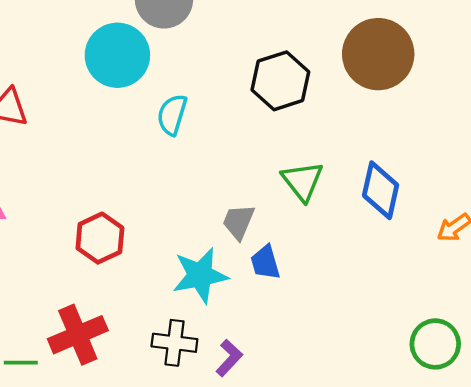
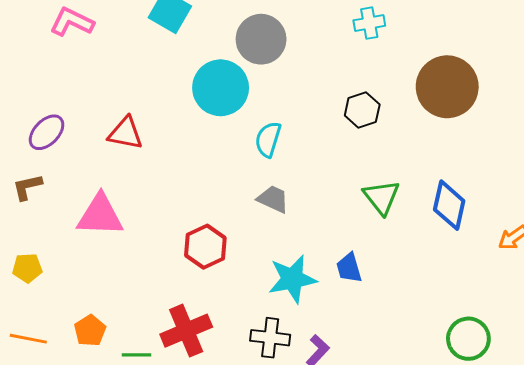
black hexagon: (280, 81) -> (362, 110), size x0.7
gray trapezoid: (238, 222) -> (273, 199), moved, turned 92
green circle: (435, 344) -> (468, 339), moved

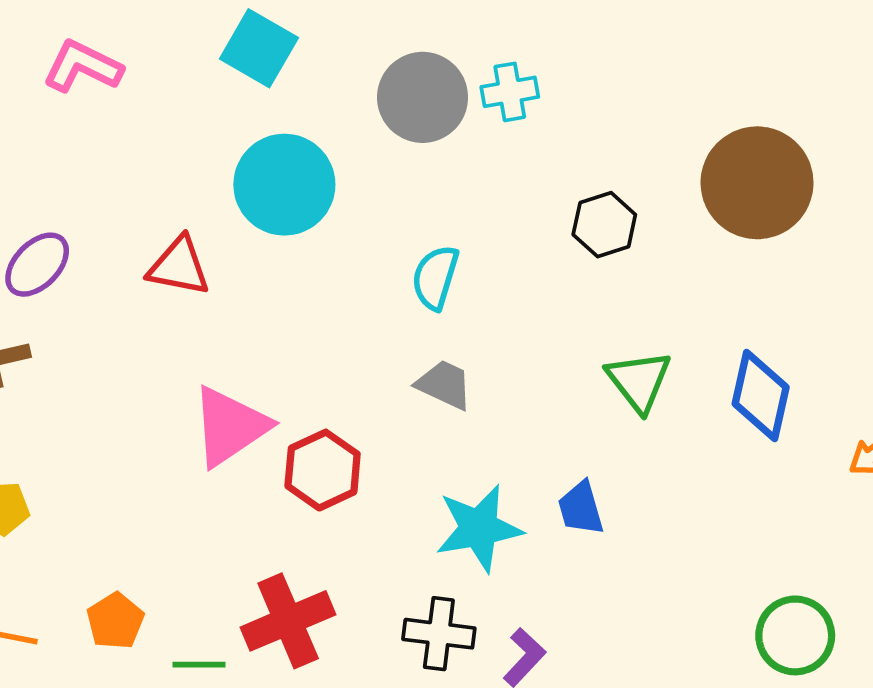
cyan cross: (369, 23) -> (510, 92), moved
cyan circle: (221, 88) -> (284, 185), moved
pink triangle: (100, 215) -> (230, 426), moved, turned -36

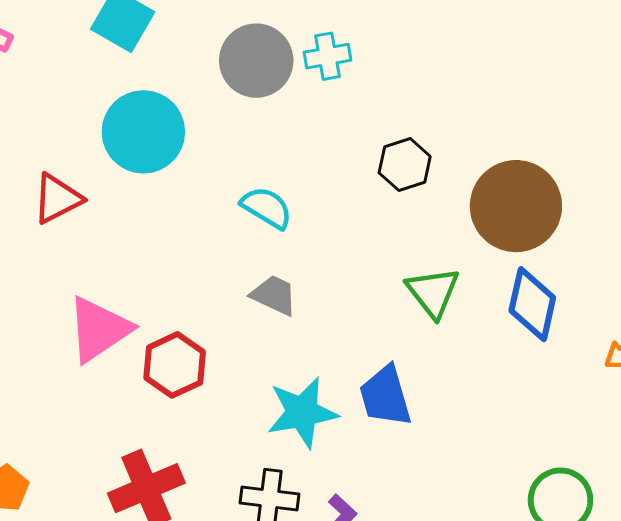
brown circle: (757, 183) -> (516, 206), moved
red triangle: (179, 266) -> (57, 199), turned -38
cyan semicircle: (435, 277) -> (267, 208), turned 104
blue trapezoid: (581, 508) -> (385, 396), size x1.4

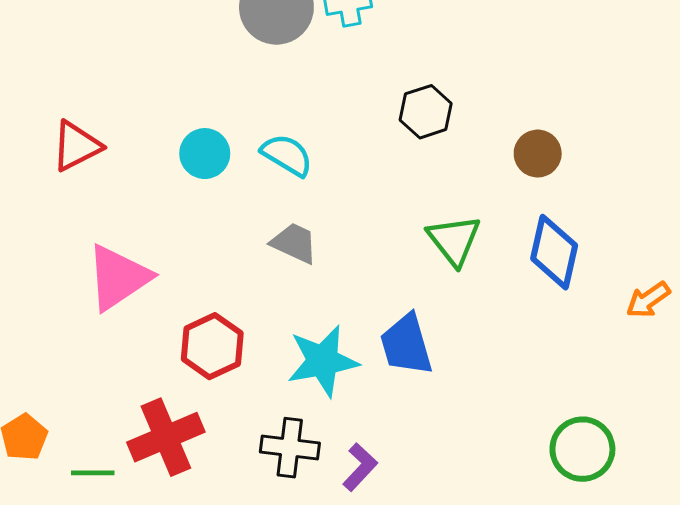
cyan circle: (143, 132) -> (205, 154), moved, size x0.6
brown circle: (516, 206) -> (538, 154), size x0.5
red hexagon: (175, 365) -> (212, 346), moved

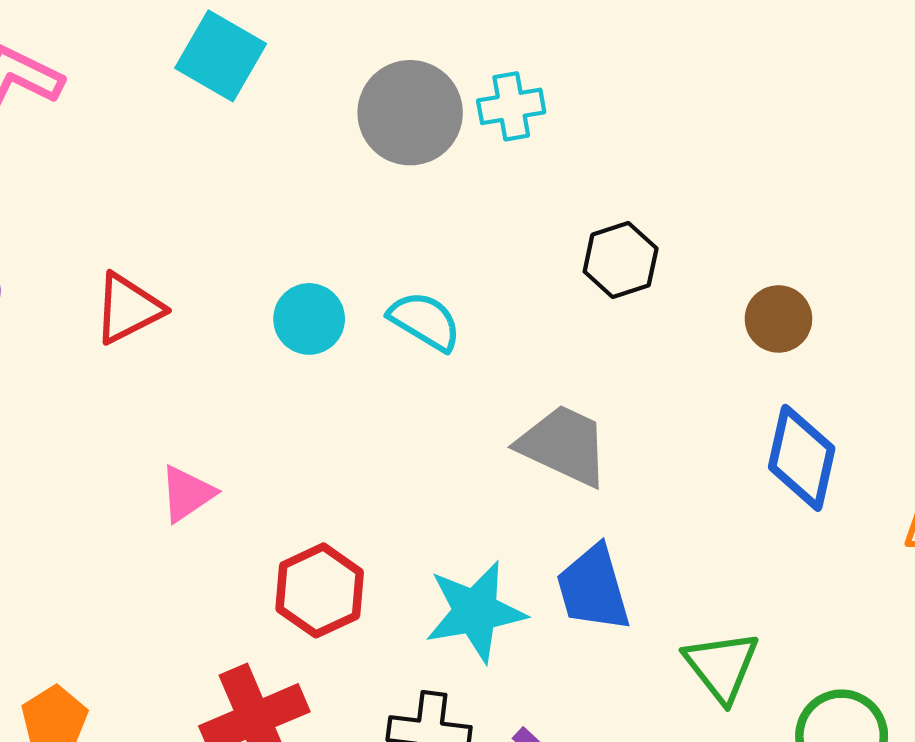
green triangle: (454, 240) -> (722, 666), moved
gray trapezoid: (294, 243) -> (564, 445), moved, size x1.4
pink triangle: (118, 277) -> (187, 494), size x0.6

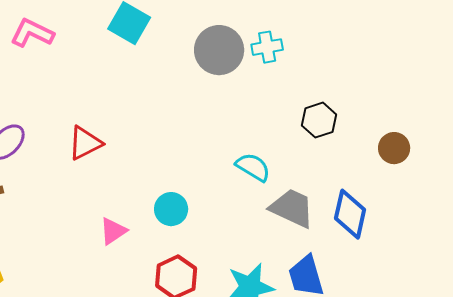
cyan circle: (309, 319) -> (171, 209), moved
cyan semicircle: (425, 321) -> (253, 167), moved
blue diamond: (802, 458) -> (350, 214), moved

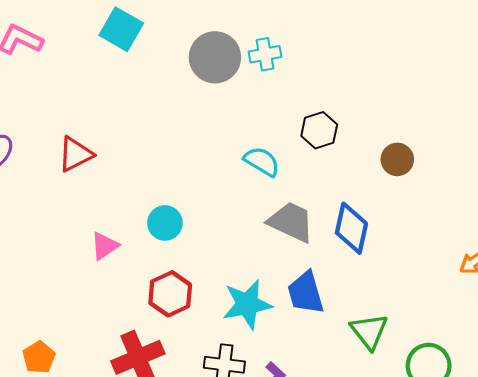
cyan semicircle: (253, 167) -> (262, 161), moved

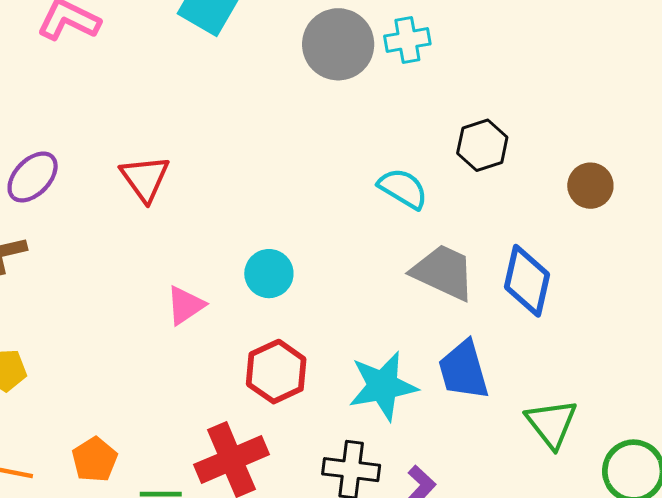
red triangle: (75, 154) -> (145, 178), turned -39

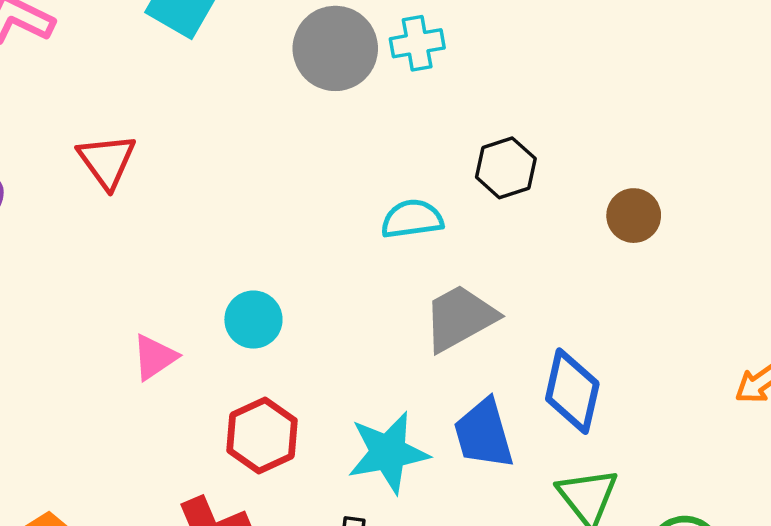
red triangle: (145, 178) -> (107, 161), moved
cyan semicircle: (403, 188) -> (412, 219), turned -39
gray trapezoid: (443, 272) -> (460, 318), turned -54
blue diamond: (527, 281) -> (572, 391), moved

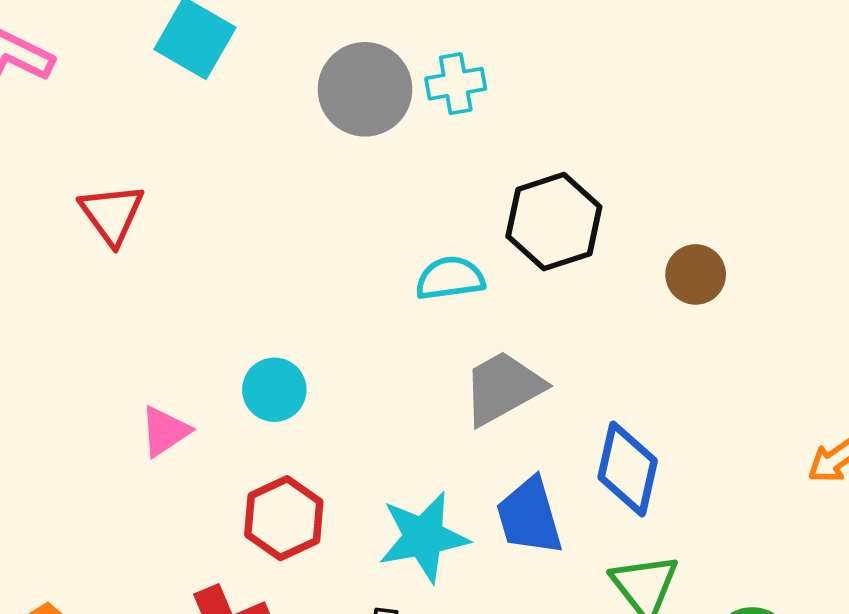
black hexagon: (506, 168) -> (554, 222), size x1.4

